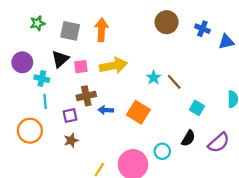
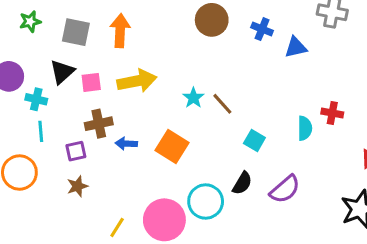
cyan circle: (162, 151) -> (206, 202), size x1.5

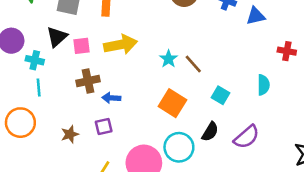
red cross: (332, 113) -> (287, 51), moved
orange square: (172, 147) -> (172, 103), moved
purple square: (76, 151) -> (104, 126), moved

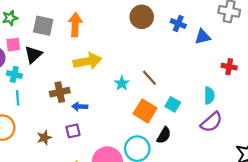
pink square: (81, 46) -> (13, 45), moved
cyan star: (169, 59) -> (122, 83), moved
orange square: (172, 103) -> (145, 111), moved
purple semicircle: (247, 137) -> (211, 122), moved

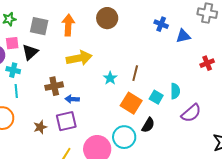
brown circle: (142, 17) -> (107, 18), moved
red cross: (229, 67) -> (207, 63), turned -32
brown line: (149, 78) -> (135, 73), turned 56
cyan semicircle: (209, 95) -> (175, 91), moved
purple square: (73, 131) -> (66, 121), size x1.5

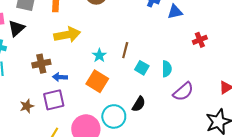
cyan square: (156, 97) -> (142, 68), moved
orange square: (131, 103) -> (97, 81), moved

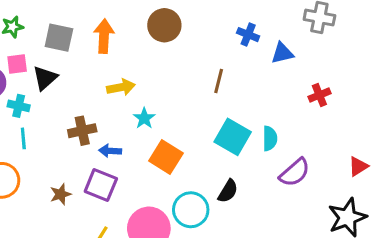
yellow arrow: (67, 35) -> (121, 87), size x0.7
brown line: (125, 50) -> (219, 81), moved
cyan star: (99, 55) -> (144, 118), moved
cyan square: (142, 68) -> (233, 137), size x1.6
purple square: (54, 100) -> (101, 185), turned 35

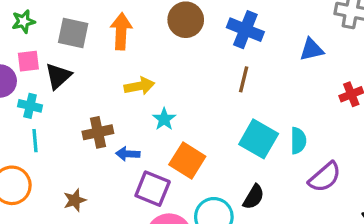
blue cross: (248, 35) -> (245, 30), moved, size x1.5
purple square: (101, 185) -> (153, 189), moved

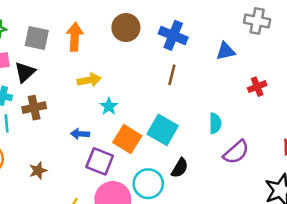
brown cross: (98, 132) -> (34, 108), moved
cyan square: (259, 139) -> (163, 130), moved

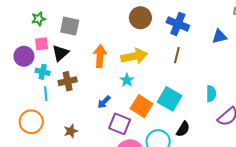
orange arrow: (75, 37) -> (100, 56), moved
yellow arrow: (89, 80) -> (134, 56), moved, size x1.4
blue arrow: (80, 134) -> (104, 102), turned -48

